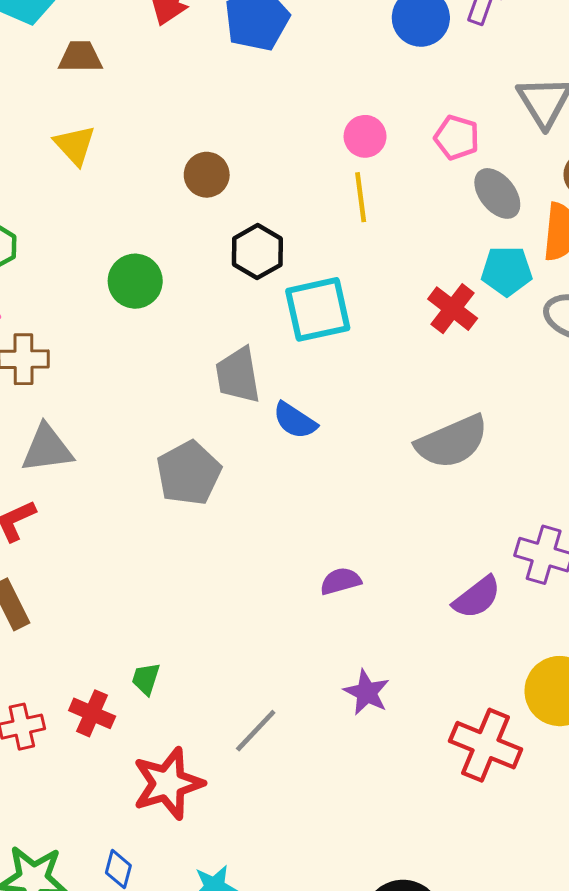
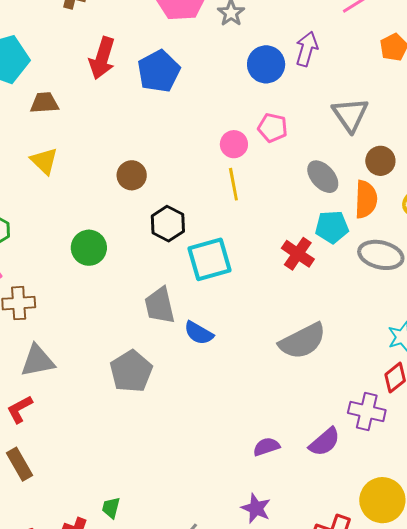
pink pentagon: (457, 138) -> (273, 128), moved
purple semicircle: (341, 581) -> (266, 447), moved

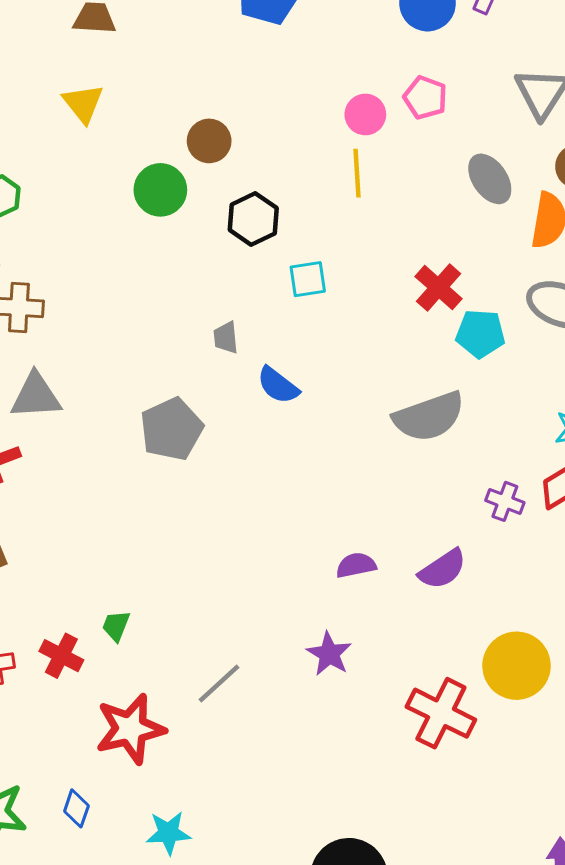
cyan pentagon: (332, 227) -> (480, 334), moved
green circle: (89, 248) -> (160, 190), moved
cyan square: (210, 259) -> (308, 279), size x0.6
gray trapezoid: (160, 305) -> (226, 338), size x0.6
purple cross: (367, 411) -> (505, 501), moved, size x0.7

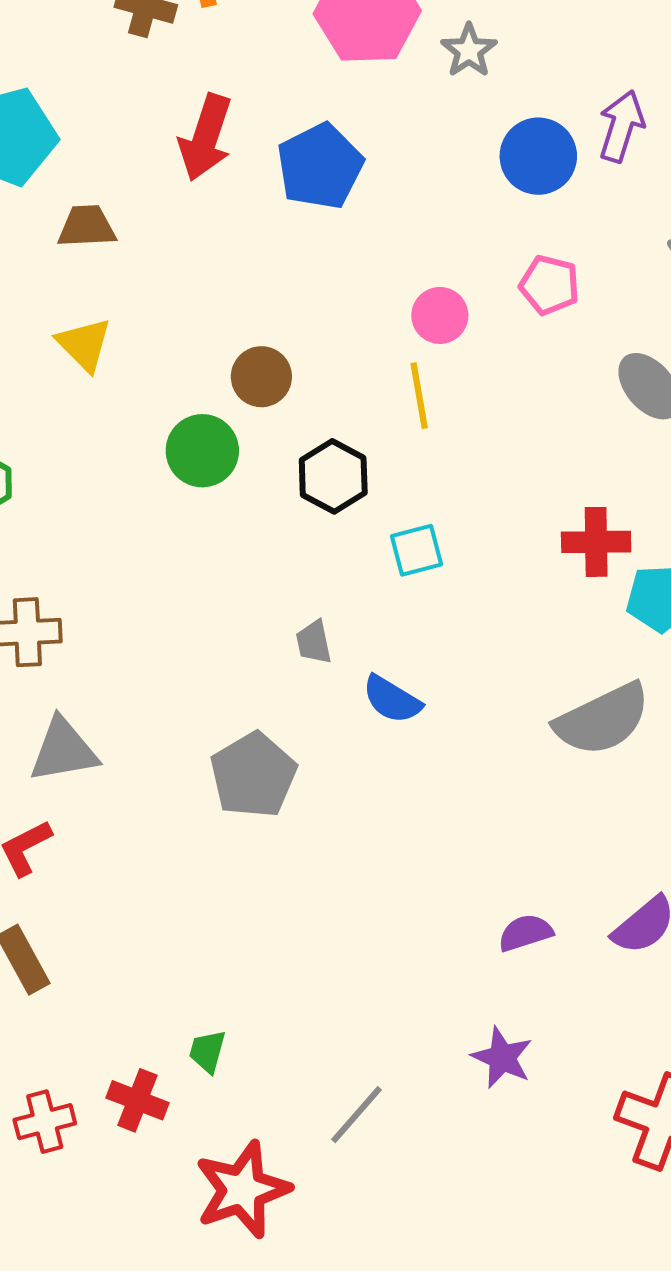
pink circle: (365, 114) -> (440, 315), moved
yellow line: (357, 173) -> (419, 396), moved
red cross: (439, 288) -> (596, 542), turned -36

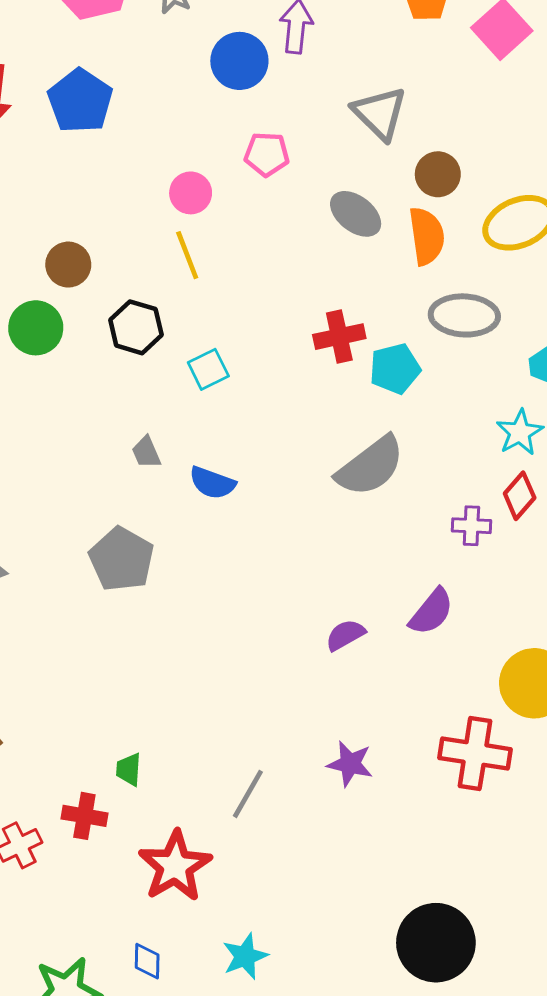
purple star: (502, 1058) -> (350, 764), moved

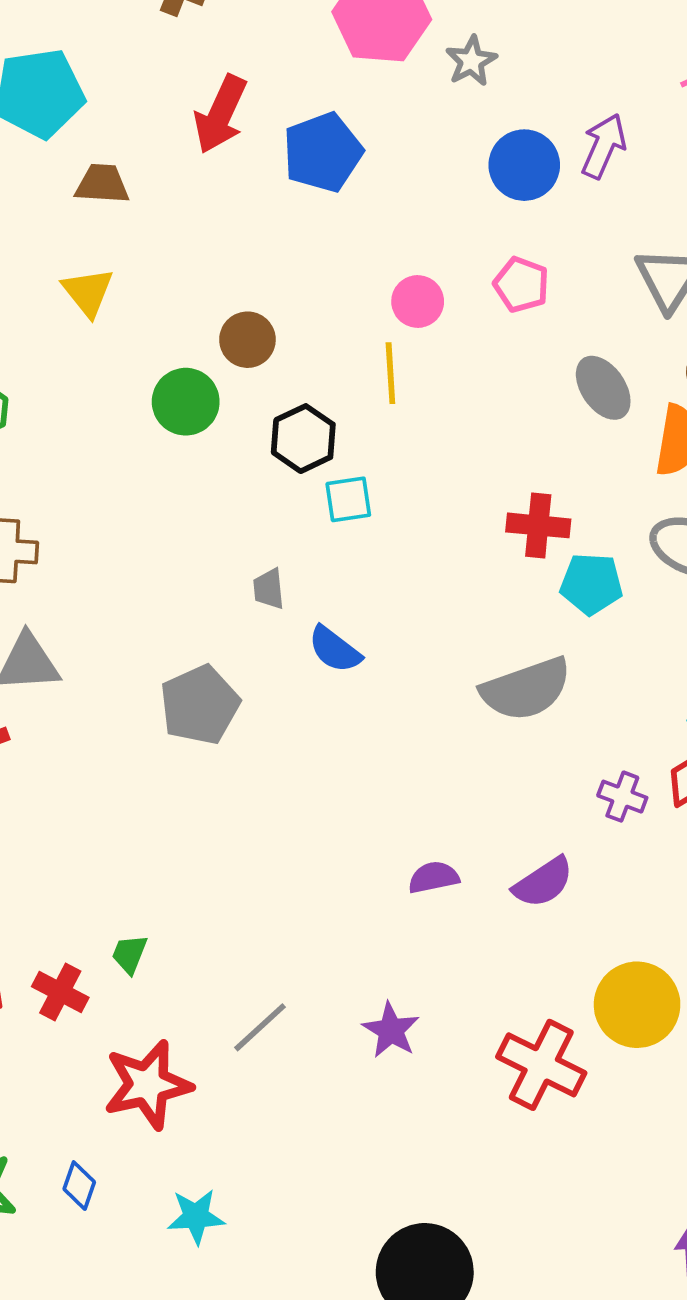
cyan square: (208, 369) -> (348, 499), moved

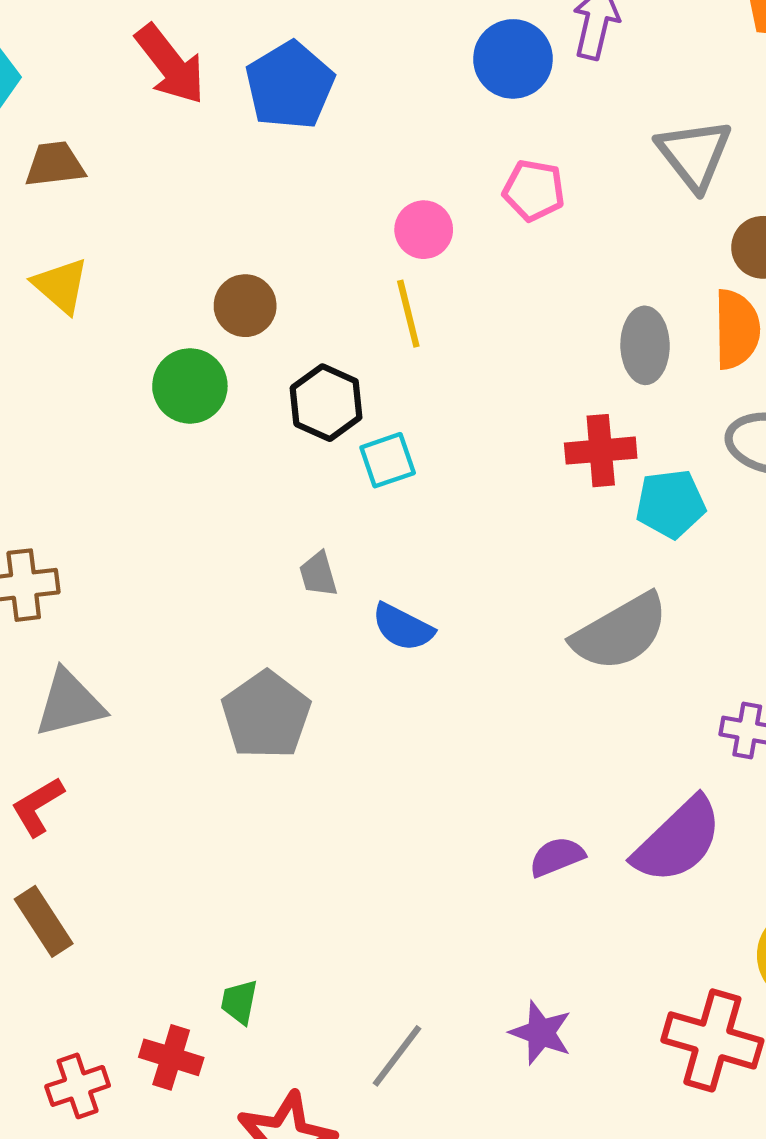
red arrow: (220, 114) -> (170, 64), turned -52
gray ellipse: (603, 388) -> (645, 345), moved, turned 44
purple semicircle: (543, 882) -> (678, 840), size x1.4

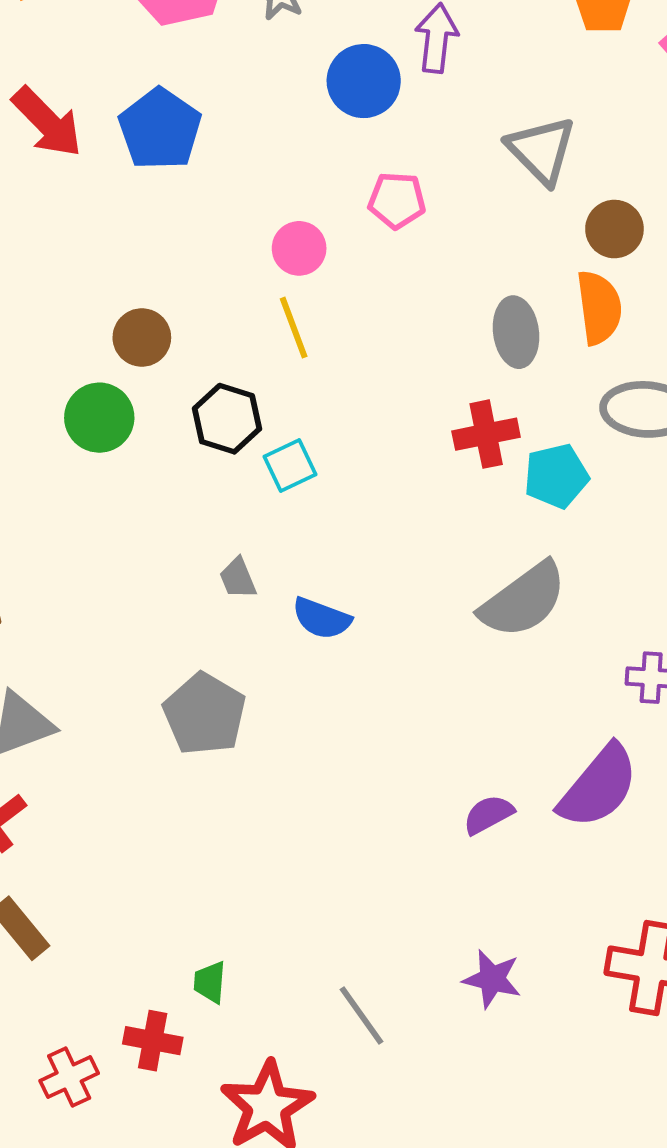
gray line: (397, 1056) -> (361, 1016), turned -66

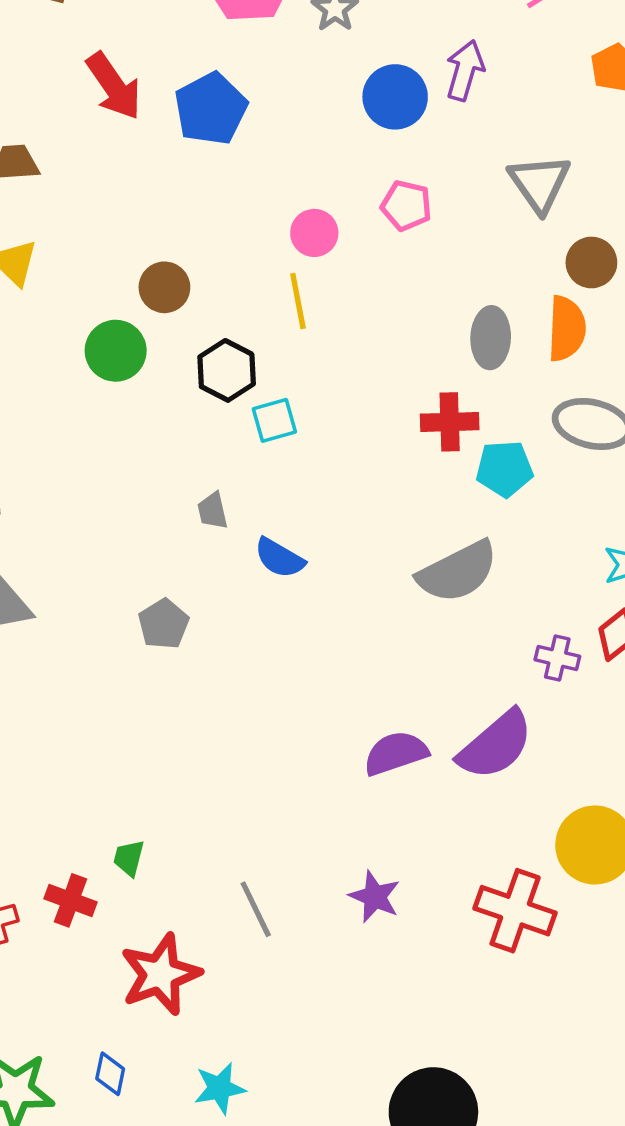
gray pentagon: (204, 714) -> (164, 624), size x0.7
purple semicircle: (488, 815) -> (396, 753), size x1.4

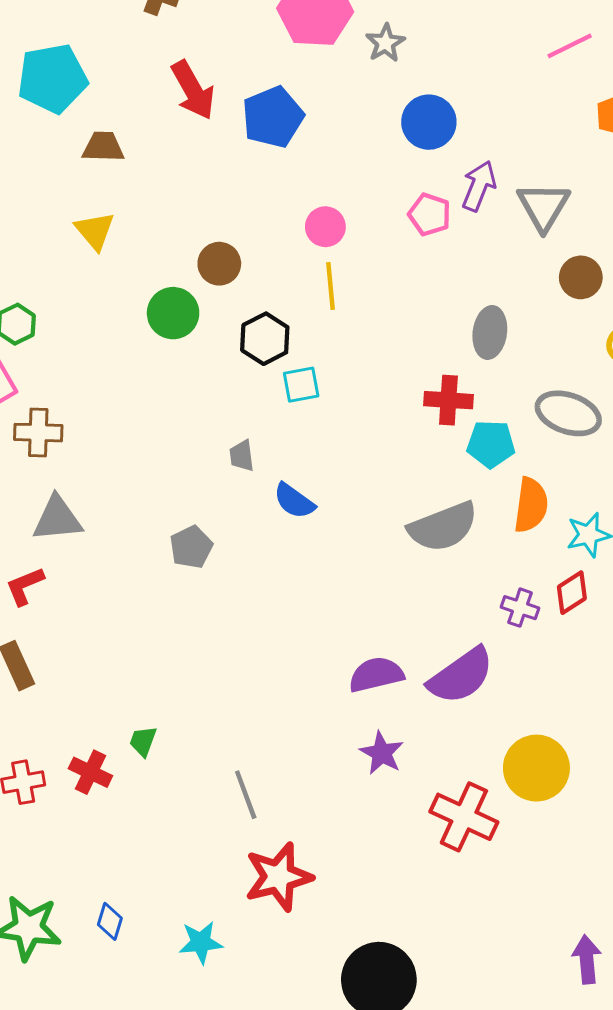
purple arrow: (465, 70) -> (479, 186), moved
pink circle: (314, 233) -> (325, 227), moved
orange semicircle: (567, 329) -> (531, 505), moved
purple star: (375, 897) -> (382, 753), moved
red star: (160, 974) -> (279, 877), moved

